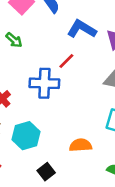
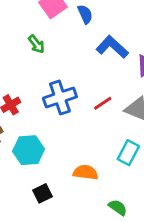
red line: (66, 61) -> (103, 103), moved
blue cross: (44, 83) -> (60, 98), turned -32

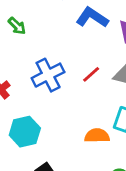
orange semicircle: (86, 172) -> (97, 136), moved

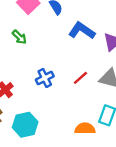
blue cross: (48, 75) -> (45, 78), size x0.7

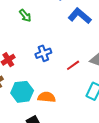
red line: (80, 78) -> (73, 65), moved
orange semicircle: (85, 129) -> (47, 97), moved

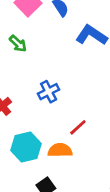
red line: (73, 65) -> (78, 127), moved

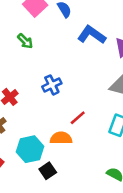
cyan hexagon: (26, 147) -> (30, 149), moved

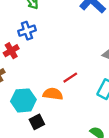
blue cross: (52, 85) -> (27, 31), moved

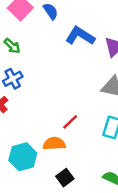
black square: (37, 122) -> (65, 178), moved

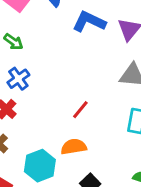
red line: (70, 122) -> (80, 110), moved

